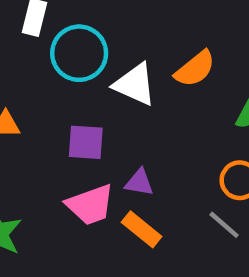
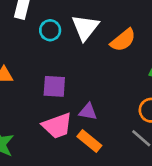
cyan circle: (79, 53) -> (50, 30), size x0.6
white triangle: (135, 84) -> (85, 27), moved, turned 44

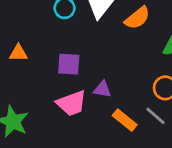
orange rectangle: (89, 141) -> (125, 120), moved

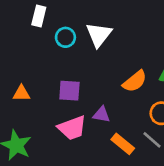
orange semicircle: (137, 18) -> (135, 81), moved
orange triangle: (18, 53) -> (21, 93), moved

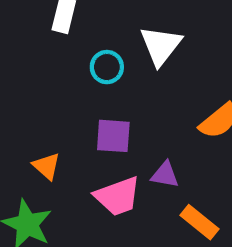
cyan circle: (65, 37) -> (107, 67), moved
orange triangle: (21, 93) -> (47, 166), moved, turned 42

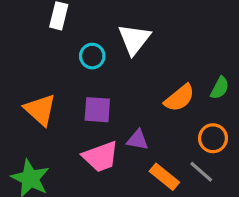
orange triangle: (47, 166) -> (40, 110), moved, size x1.5

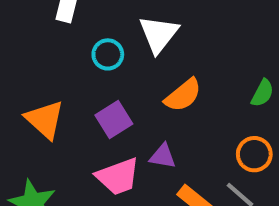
orange semicircle: (179, 98) -> (183, 95), moved
purple square: (97, 110) -> (114, 120), turned -36

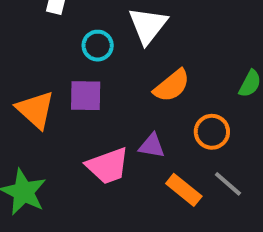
purple square: (114, 120) -> (86, 96), moved, turned 33
orange circle: (254, 154) -> (212, 132), moved

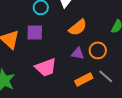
purple triangle: (152, 146) -> (78, 53), moved
orange rectangle: (184, 190) -> (84, 79), turned -66

